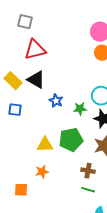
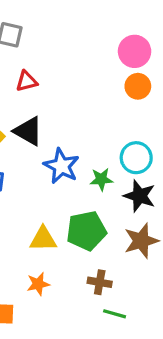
red triangle: (35, 50) -> (27, 81), size x0.6
blue star: (56, 101) -> (61, 166), size x1.5
brown cross: (88, 171) -> (100, 282), moved

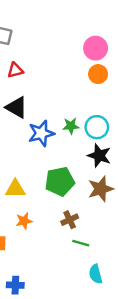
blue star: (61, 166) -> (41, 133), turned 30
green star: (101, 179) -> (71, 126), moved
yellow triangle: (43, 239) -> (15, 189), moved
brown cross: (100, 282) -> (70, 220), turned -35

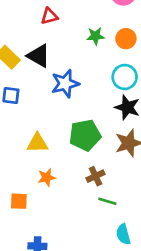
red triangle: (15, 70) -> (49, 16), moved
orange circle: (98, 74) -> (126, 39), moved
green star: (71, 126) -> (96, 36), moved

